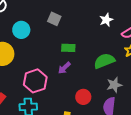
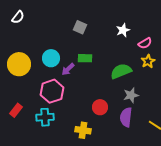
gray square: (54, 19) -> (80, 27), moved
cyan circle: (21, 30) -> (51, 58), moved
purple arrow: (64, 68) -> (68, 69), moved

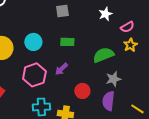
gray square: (80, 27) -> (62, 11), turned -32
purple arrow: (68, 69) -> (61, 69), moved
cyan cross: (45, 117) -> (41, 107), moved

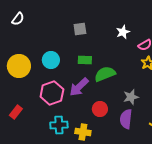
green semicircle: (103, 55) -> (105, 74), moved
purple arrow: (61, 69) -> (79, 87), size x1.5

